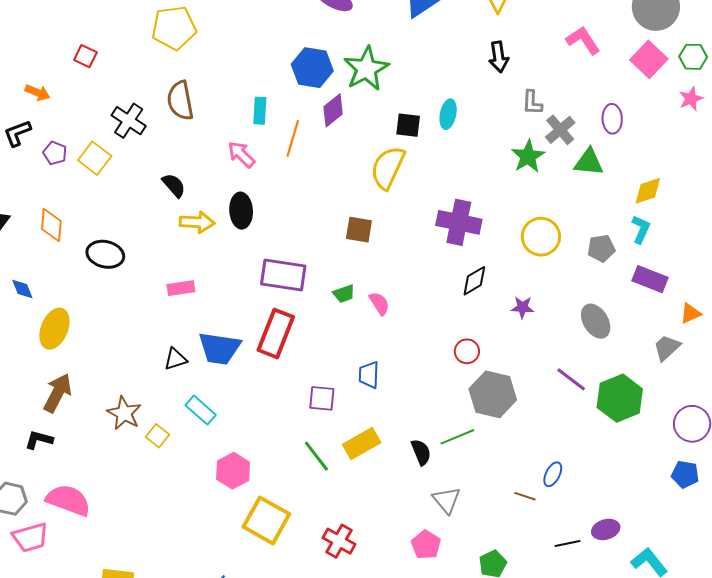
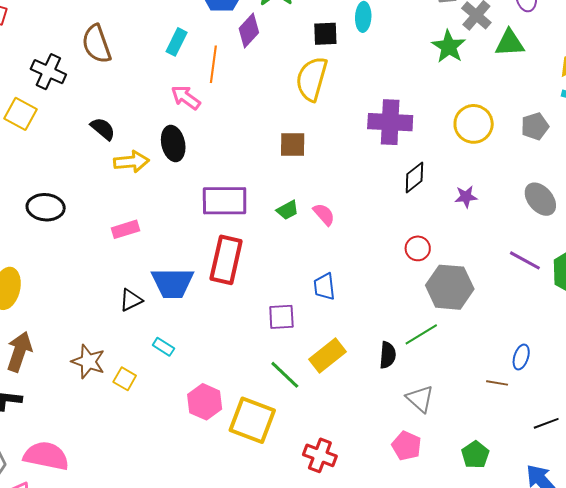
cyan rectangle: (260, 111) -> (177, 42), turned 32
pink arrow: (241, 154) -> (186, 97), moved
cyan rectangle: (201, 410) -> (163, 347), size x0.7
black semicircle: (421, 452) -> (388, 355), turned 36
yellow square: (266, 520) -> (252, 420), moved

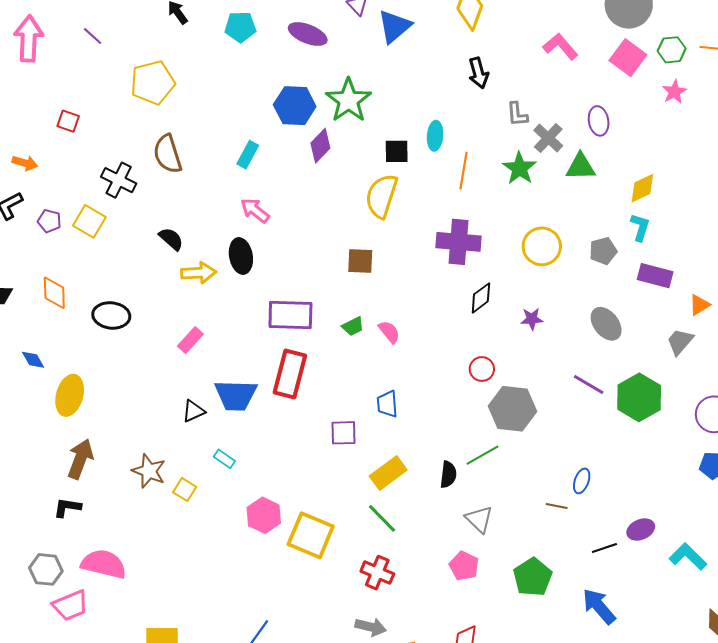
orange line: (213, 64) -> (464, 171), moved
pink rectangle: (125, 229) -> (190, 340), turned -32
green line: (285, 375) -> (382, 518), moved
green pentagon: (475, 455) -> (533, 577), size x1.4

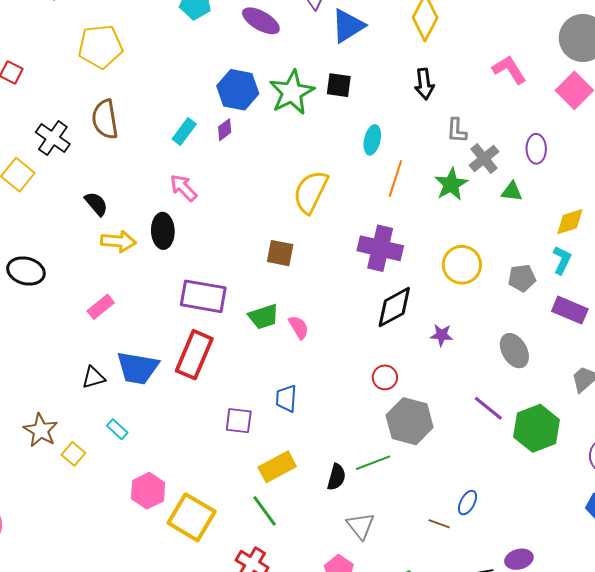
purple diamond: (320, 146) -> (225, 130), moved, size x0.7
black square: (397, 151) -> (339, 85), moved
green triangle: (580, 167) -> (512, 191), size x0.7
black diamond: (481, 298) -> (394, 307), size x1.4
green trapezoid: (353, 326) -> (264, 317), size x1.4

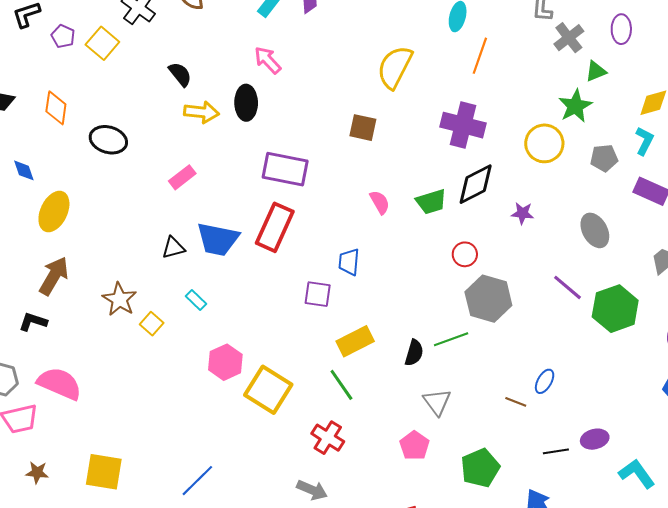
green star: (451, 184) -> (575, 106), moved
green triangle: (512, 191) -> (596, 71), turned -30
green trapezoid: (264, 317) -> (431, 202), moved
blue trapezoid: (286, 398) -> (349, 262), moved

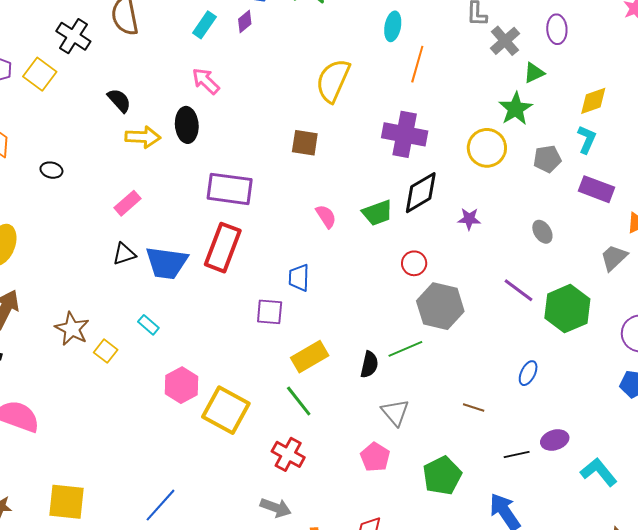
black ellipse: (108, 140) -> (51, 170), size x0.6
gray ellipse: (595, 230) -> (542, 232), size x0.7
black triangle: (173, 248) -> (124, 254), moved
blue ellipse: (545, 381) -> (528, 373), moved

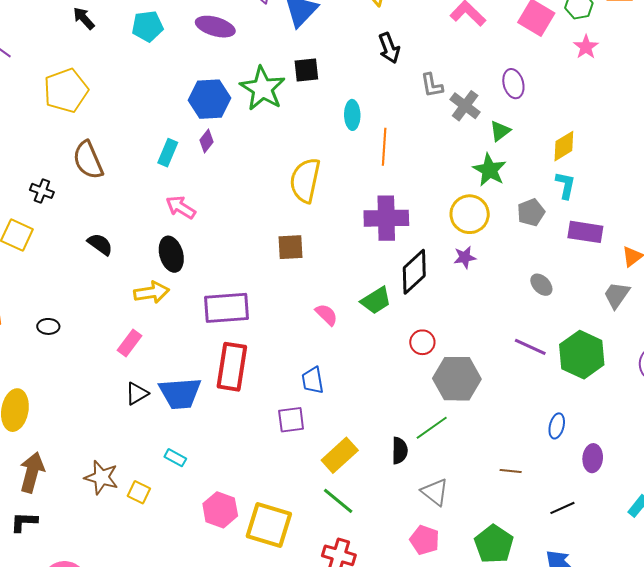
black cross: (73, 36) -> (42, 191), size x0.7
yellow arrow: (143, 137) -> (152, 292), moved
purple star: (469, 219) -> (465, 257), moved
purple ellipse: (555, 440) -> (593, 458), moved, turned -56

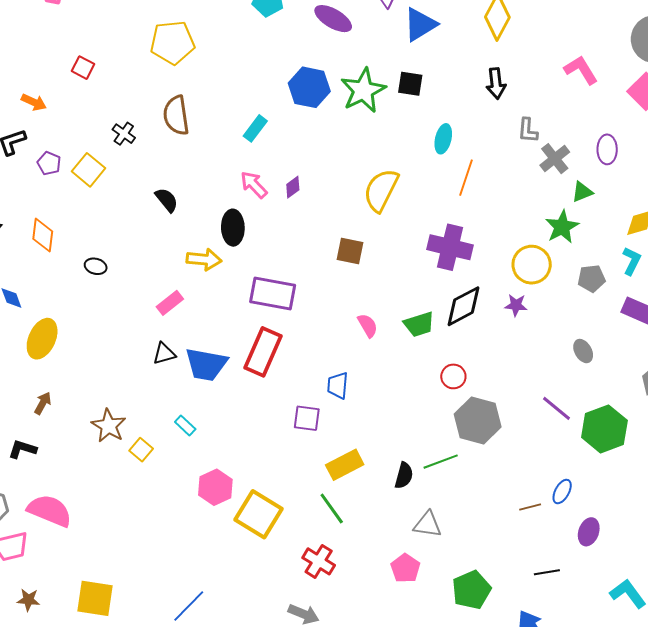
purple diamond: (206, 141) -> (293, 187), moved
brown line: (511, 471) -> (530, 507), moved, turned -35
brown arrow: (32, 472) -> (43, 403), size x0.6
gray triangle: (435, 492) -> (427, 525), turned -44

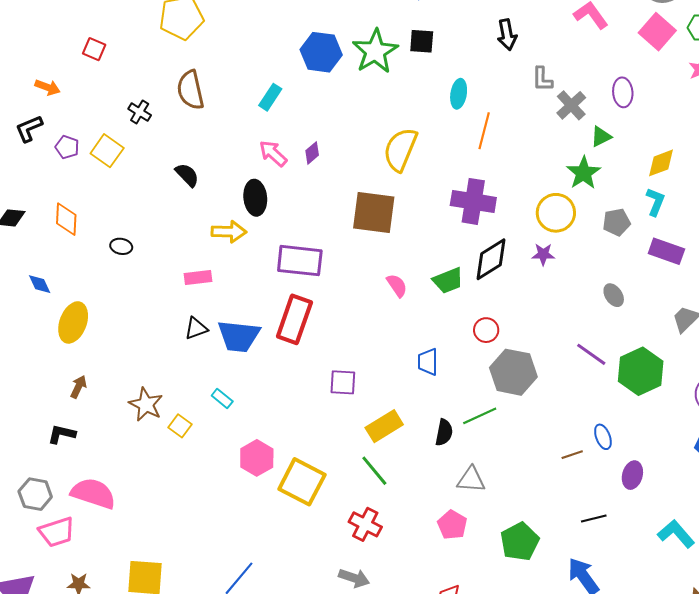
brown square: (350, 251) -> (374, 212), size x1.6
pink rectangle: (170, 303) -> (198, 277), turned 36
blue trapezoid: (338, 385) -> (428, 362), moved
blue ellipse: (562, 492) -> (603, 437), turned -45

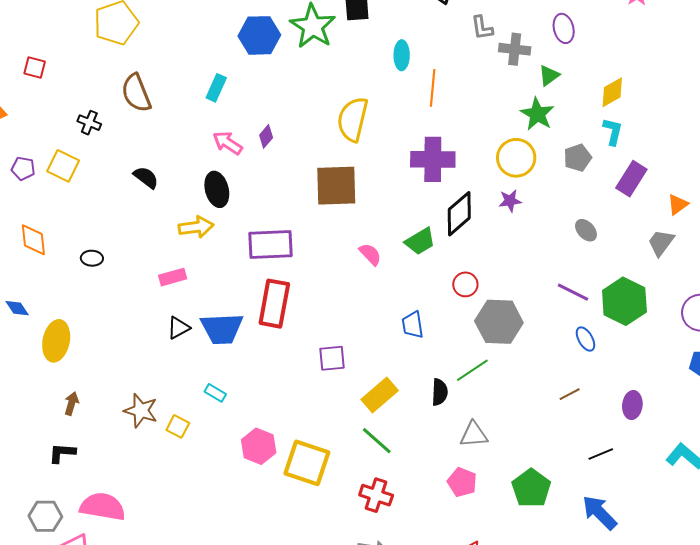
gray cross: (571, 105) -> (515, 49), turned -32
purple rectangle: (666, 251) -> (631, 179), turned -68
blue ellipse: (603, 437) -> (585, 339), moved

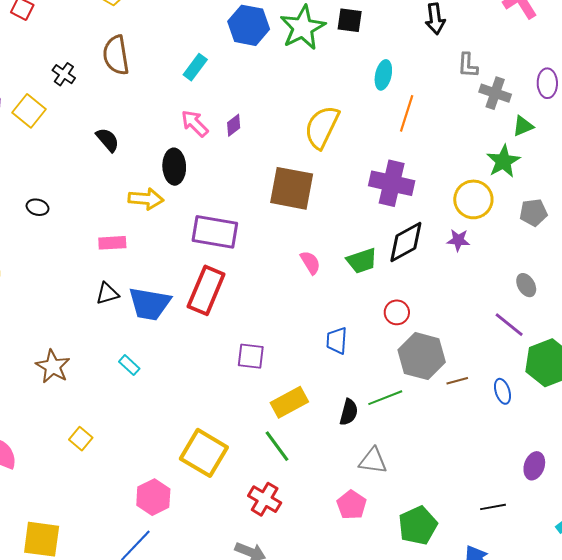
purple line: (573, 292) -> (509, 325), moved
brown line: (570, 394) -> (457, 381), moved
yellow square: (178, 426) -> (81, 439), moved
pink hexagon: (259, 446) -> (153, 497), moved

